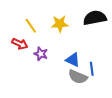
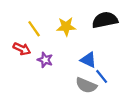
blue triangle: (73, 60) -> (88, 60), moved
blue line: (92, 69) -> (102, 76), turned -32

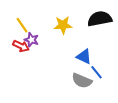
yellow line: (34, 29) -> (22, 25), moved
purple star: (45, 60) -> (31, 40), moved

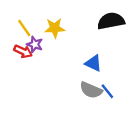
yellow star: (63, 25) -> (55, 28), moved
blue line: (97, 72) -> (107, 91), moved

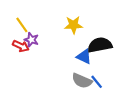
black semicircle: (111, 21) -> (100, 45), moved
yellow star: (55, 28) -> (74, 25), moved

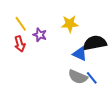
purple star: (31, 40) -> (40, 35), moved
red arrow: (21, 46) -> (20, 44), turned 49

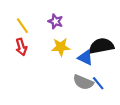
yellow star: (70, 24) -> (61, 47), moved
purple star: (40, 35) -> (55, 21), moved

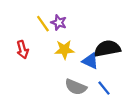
yellow line: (22, 26) -> (43, 24), moved
gray semicircle: (83, 82) -> (76, 87), moved

